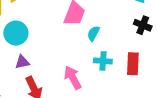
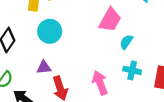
purple triangle: (22, 62) -> (44, 67), moved

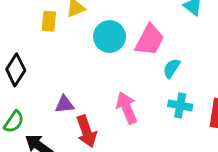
cyan circle: (50, 31) -> (110, 37), moved
pink arrow: (100, 83) -> (127, 108), moved

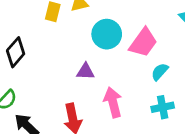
purple triangle: (64, 104) -> (86, 71), moved
cyan cross: (180, 105) -> (163, 107), turned -30

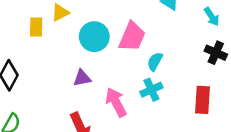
cyan cross: (163, 107) -> (151, 90), moved

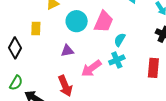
yellow rectangle: (36, 27) -> (36, 29), moved
pink arrow: (116, 102) -> (91, 68), turned -100

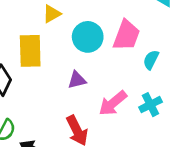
yellow rectangle: (36, 29) -> (30, 51), size x1.6
cyan cross: (117, 60) -> (150, 105), moved

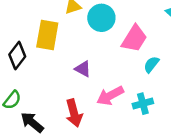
cyan circle: (88, 37) -> (101, 18), moved
purple triangle: (77, 80) -> (83, 69), turned 30

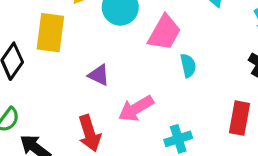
cyan semicircle: (151, 64) -> (188, 65), turned 132
cyan cross: (143, 104) -> (178, 139), moved

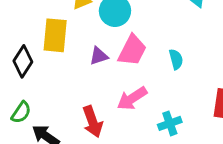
pink trapezoid: (164, 33) -> (132, 50), moved
purple triangle: (99, 75) -> (99, 56), moved, turned -42

